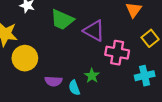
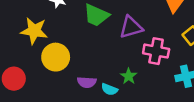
purple triangle: (94, 31) -> (131, 27), turned -45
cyan semicircle: (74, 88) -> (109, 89), turned -48

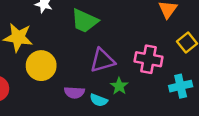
purple triangle: (131, 27) -> (103, 60), moved

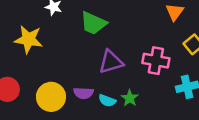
yellow circle: (41, 66) -> (51, 97), moved
green star: (119, 86) -> (130, 98), moved

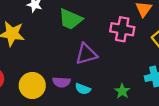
pink cross: (156, 61) -> (122, 29), moved
green star: (130, 98) -> (122, 91), moved

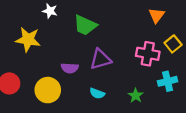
pink cross: (122, 29) -> (148, 54), moved
purple semicircle: (61, 82) -> (70, 68), moved

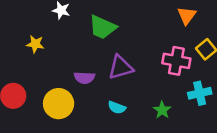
yellow star: (28, 40) -> (35, 44), size x0.6

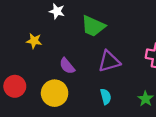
purple semicircle: (84, 78) -> (67, 66), moved, turned 48
cyan semicircle: (117, 107) -> (106, 97), turned -126

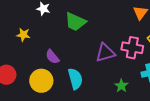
purple triangle: (109, 61) -> (105, 53), moved
cyan semicircle: (106, 97) -> (75, 79), moved, size x1.5

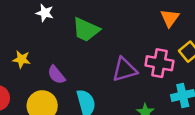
yellow star: (23, 35) -> (21, 59), moved

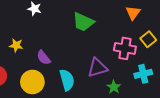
green trapezoid: (86, 30) -> (83, 22), moved
purple triangle: (125, 70) -> (97, 68), moved

